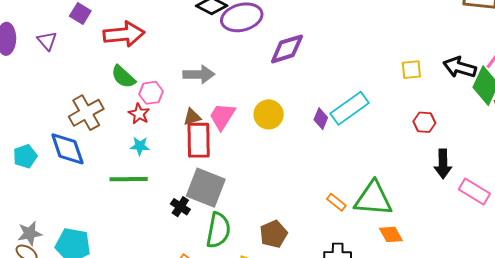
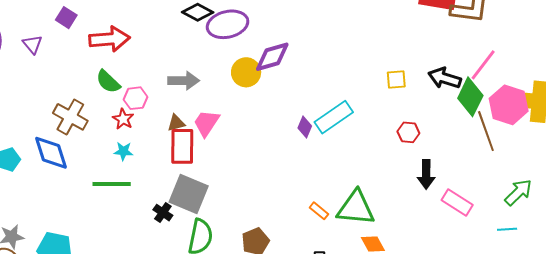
brown cross: (86, 113) -> (70, 117), turned -32
yellow circle: (269, 114) -> (246, 72), moved

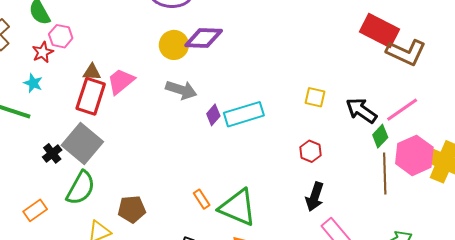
gray arrow: (184, 81) -> (181, 90), moved
green diamond: (470, 97) -> (380, 136), size x0.6

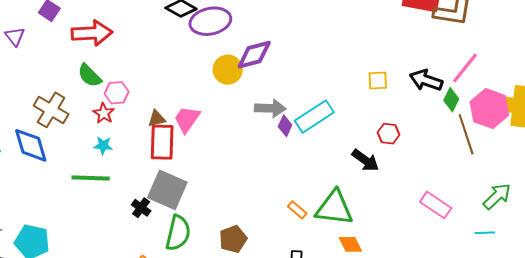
gray arrow: (181, 90) -> (270, 108), moved
black arrow: (315, 197) -> (365, 160), moved, turned -56

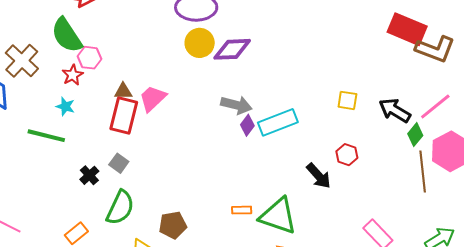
yellow circle: (228, 70) -> (200, 43), moved
green semicircle: (90, 76) -> (67, 35), size x1.4
gray square: (167, 190) -> (119, 163), size x0.5
orange rectangle: (297, 210) -> (242, 210), turned -54

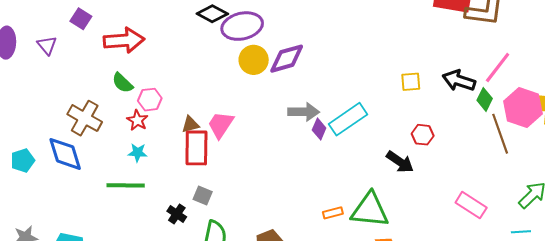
green semicircle: (67, 35) -> (122, 83), size x0.6

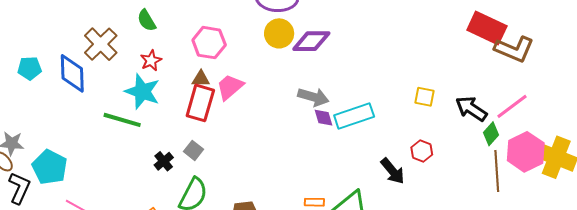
pink hexagon: (150, 100) -> (209, 43), moved, size x1.4
purple diamond: (319, 129) -> (324, 118), turned -55
cyan star: (138, 153) -> (142, 92), size x1.8

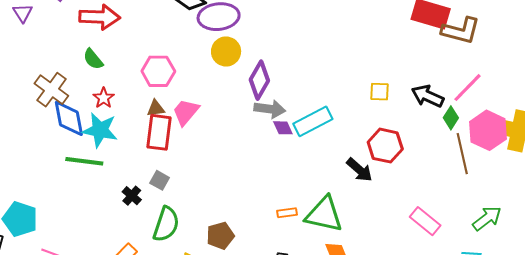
purple diamond: (311, 41) -> (259, 80), moved, turned -51
blue diamond: (72, 73) -> (69, 118), moved
red hexagon: (422, 151) -> (385, 146), size x1.6

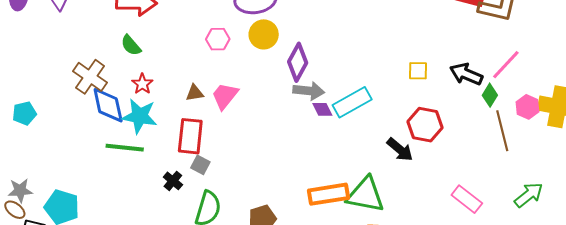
pink hexagon: (158, 71) -> (218, 39), moved, size x0.7
pink hexagon: (488, 130) -> (527, 107), size x0.6
red rectangle: (159, 132) -> (190, 136), moved
orange rectangle: (287, 213) -> (329, 194), size x2.0

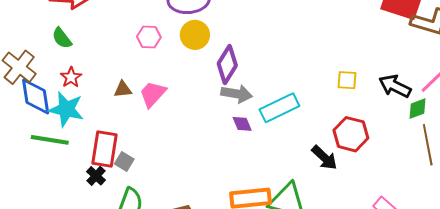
green diamond: (490, 95) -> (417, 109), turned 35
purple diamond: (322, 109) -> (242, 124), moved
red rectangle: (190, 136) -> (105, 149), moved

